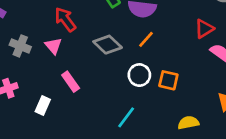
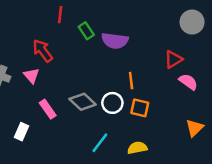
orange line: (146, 39) -> (131, 81), moved, turned -49
gray diamond: (108, 45) -> (83, 102), moved
yellow semicircle: (188, 123) -> (137, 148), moved

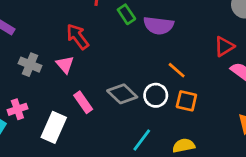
orange line: (131, 81) -> (177, 70), turned -42
white rectangle: (22, 132) -> (54, 127), size x1.5

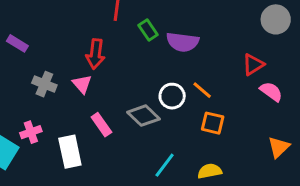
red arrow: (78, 37) -> (95, 54), turned -136
white circle: (156, 95) -> (172, 96), moved
white rectangle: (54, 127) -> (70, 152), turned -36

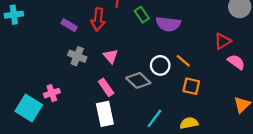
purple rectangle: (17, 43) -> (69, 25), moved
red arrow: (95, 54) -> (98, 19), moved
gray cross: (44, 84) -> (77, 56), moved
pink triangle: (82, 84) -> (111, 56), moved
white rectangle: (70, 152) -> (105, 114), moved

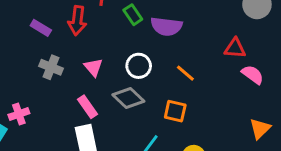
red triangle: (222, 41) -> (235, 48), turned 36
white circle: (160, 65) -> (139, 66), moved
orange square: (191, 86) -> (175, 111), moved

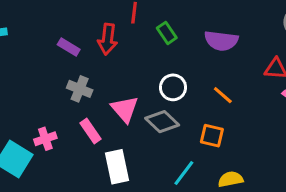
purple semicircle: (166, 26) -> (221, 41), moved
pink triangle: (93, 67) -> (125, 109), moved, size x1.4
pink rectangle: (88, 107) -> (90, 131), moved

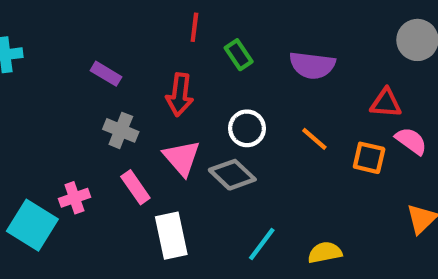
red arrow: (108, 39) -> (180, 95), moved
orange square: (212, 136) -> (369, 158), moved

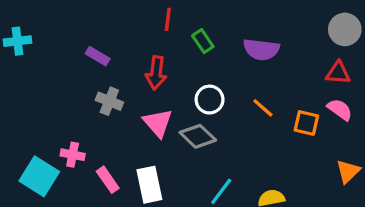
red triangle: (386, 103) -> (338, 73), moved
pink rectangle: (135, 187) -> (108, 180), moved
pink cross: (74, 198) -> (73, 155), turned 30

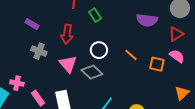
purple semicircle: (261, 49) -> (147, 20), moved
red triangle: (338, 73) -> (176, 34), turned -35

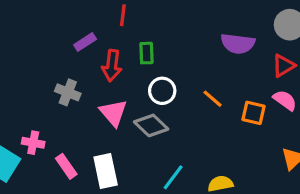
green rectangle: (95, 15) -> (146, 53), moved, turned 32
purple rectangle: (32, 24) -> (85, 42), moved, turned -64

